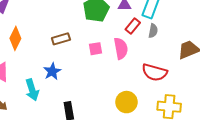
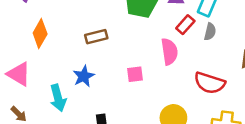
pink square: (96, 49) -> (135, 74), moved

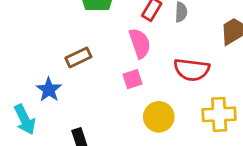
brown rectangle: (96, 37) -> (78, 57), moved
pink square: (135, 74) -> (132, 79), moved

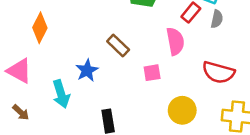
brown rectangle: (78, 57) -> (118, 46), turned 60
pink square: (132, 79) -> (152, 73), moved

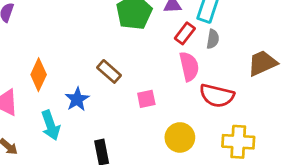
orange diamond: (40, 28) -> (39, 75), moved
pink semicircle: (175, 41) -> (189, 66), moved

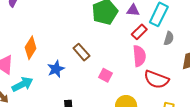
gray semicircle: (213, 39) -> (169, 38), moved
pink square: (146, 99) -> (106, 75), turned 32
cyan arrow: (51, 125) -> (23, 84), moved, turned -105

